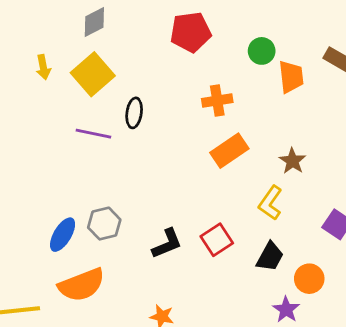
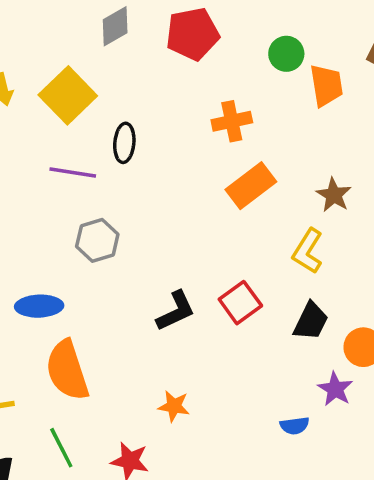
gray diamond: (94, 22) -> (115, 26), moved
gray hexagon: (104, 224) -> (97, 240), moved
blue ellipse: (63, 235) -> (39, 306), turned 60
orange semicircle: (82, 285) -> (67, 370), turned 96

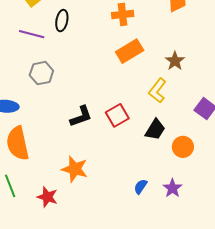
purple star: (335, 389) -> (172, 188), moved
orange star: (174, 406) -> (75, 169), size x1.5
blue semicircle: (295, 426) -> (141, 187), turned 126

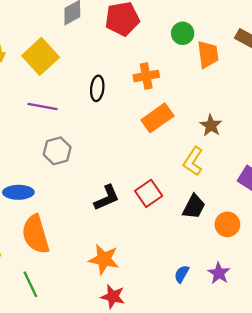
black ellipse: (62, 21) -> (97, 88), moved
red star: (47, 197) -> (113, 297), moved

